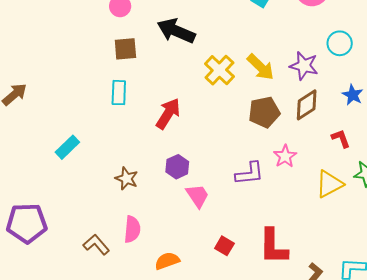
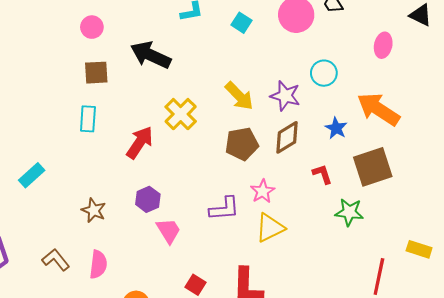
yellow cross: (219, 70) -> (181, 114), moved
yellow triangle: (329, 184) -> (270, 228), moved
brown L-shape: (96, 245) -> (56, 260), moved

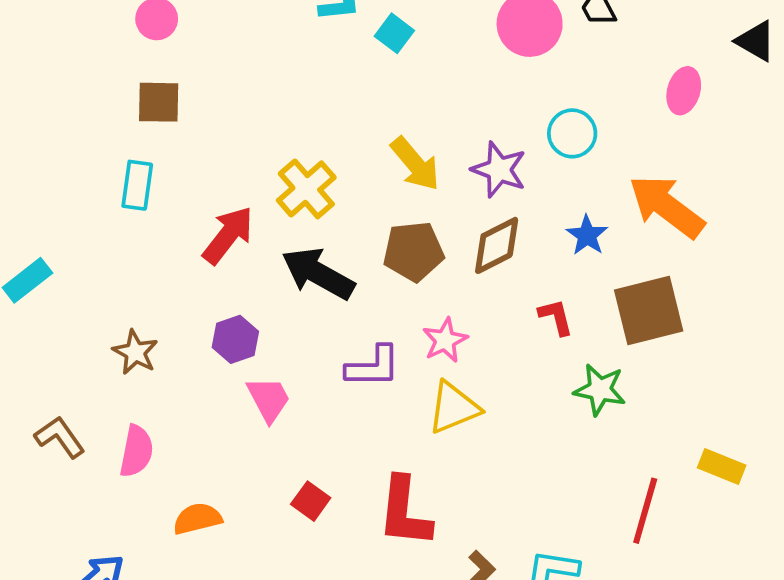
cyan square: (241, 23) -> (394, 33), moved
black arrow: (151, 55) -> (318, 273), moved

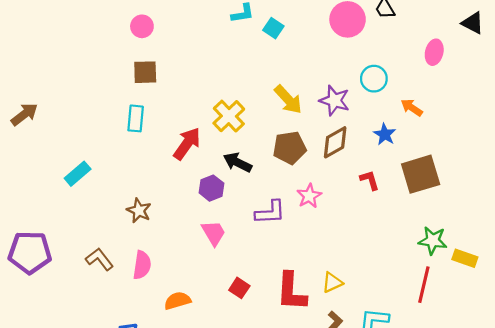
orange arrow: (667, 206) -> (412, 108), moved, size x0.5
black arrow: (318, 273) -> (238, 162), size x0.7
purple hexagon: (235, 339) -> (211, 188), moved
green star: (600, 390) -> (433, 241), moved
yellow triangle: (454, 408) -> (332, 282), moved, size x0.7

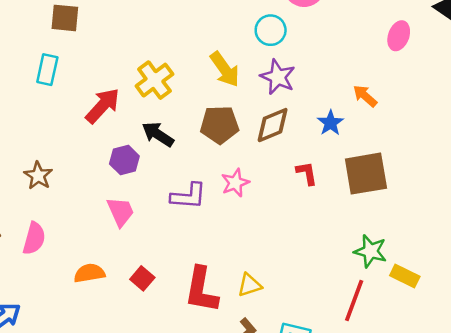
cyan circle: (374, 79) -> (271, 30), moved
orange semicircle: (177, 301) -> (89, 273), moved

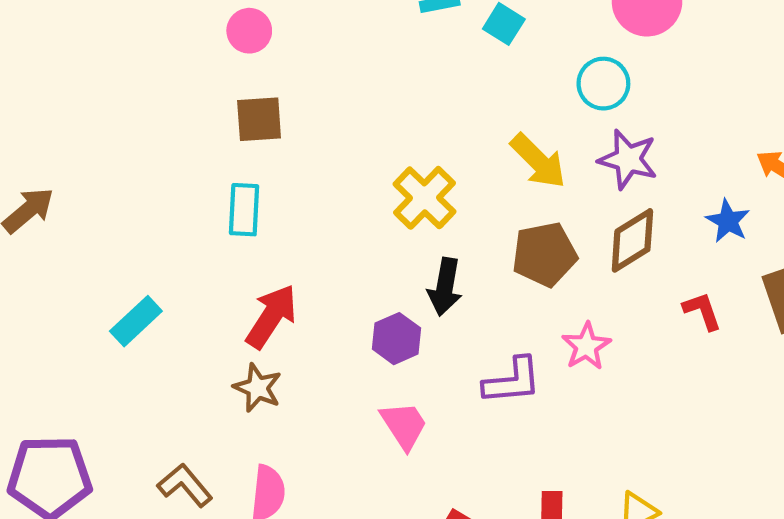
red arrow: (103, 106) -> (271, 316), moved
black arrow: (158, 134) -> (445, 287), turned -104

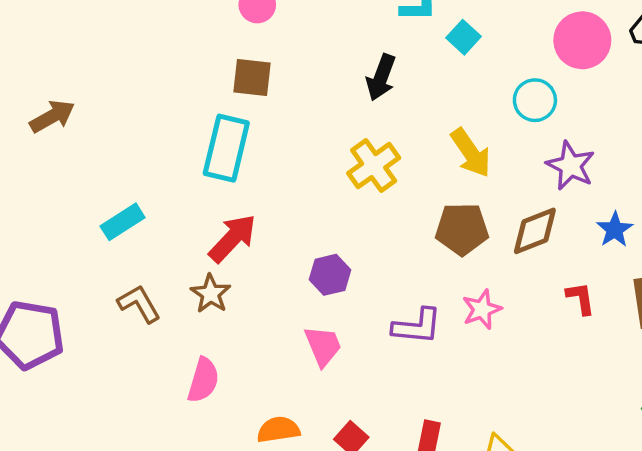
purple star: (628, 159) -> (571, 166), moved
cyan rectangle: (244, 210) -> (226, 148), size x1.5
black arrow: (445, 287) -> (381, 77), moved
brown L-shape: (185, 485) -> (139, 304), moved

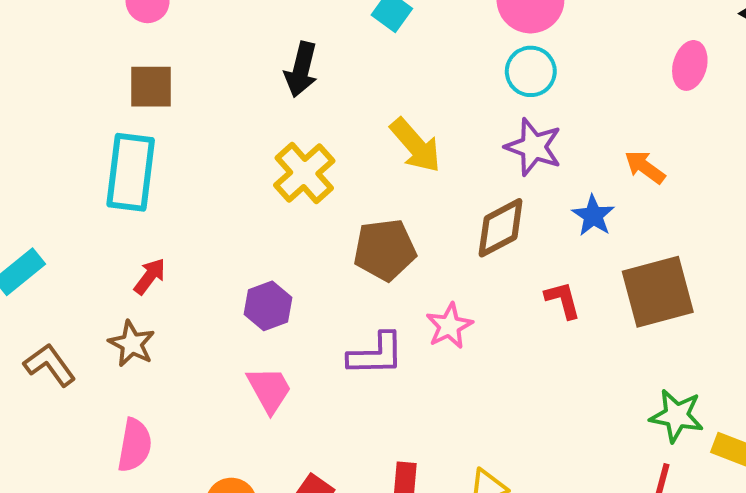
cyan circle: (535, 100) -> (531, 71), moved
brown pentagon: (462, 229) -> (385, 250), moved
red arrow: (232, 238) -> (150, 276), size x0.6

